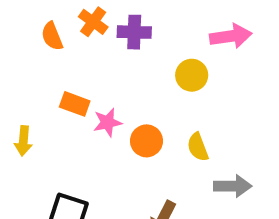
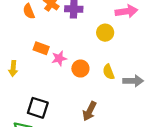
gray arrow: (233, 186) -> (133, 81), moved

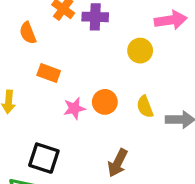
orange semicircle: (29, 11) -> (28, 33), moved
pink star: (59, 58) -> (74, 108), moved

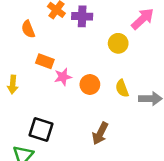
pink arrow: (171, 20) -> (143, 19), turned -35
pink star: (74, 108) -> (63, 77), moved

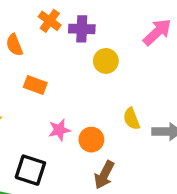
yellow circle: (118, 43) -> (106, 61), moved
pink star: (63, 77) -> (59, 130), moved
orange circle: (90, 85) -> (91, 140), moved

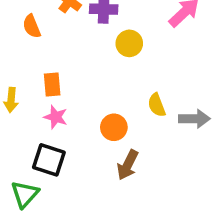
orange rectangle: (35, 85) -> (52, 84), moved, turned 65
pink star: (59, 130) -> (56, 117), moved, turned 30

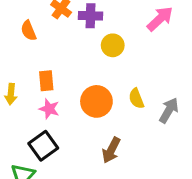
gray arrow: (194, 119) -> (169, 110), turned -60
orange circle: (114, 127) -> (96, 101), moved, size x1.4
black square: (49, 160) -> (43, 146), turned 36

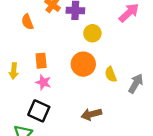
orange circle: (96, 101) -> (83, 64), moved
black square: (43, 146) -> (39, 111), turned -30
brown arrow: (111, 150) -> (91, 114), turned 48

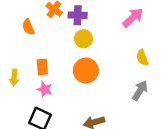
yellow circle: (92, 33) -> (83, 39), moved
yellow semicircle: (111, 74) -> (142, 58), moved

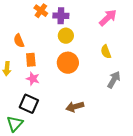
orange semicircle: (28, 27) -> (19, 41), moved
yellow semicircle: (142, 58) -> (106, 52), moved

